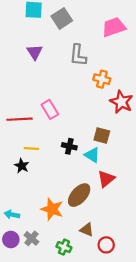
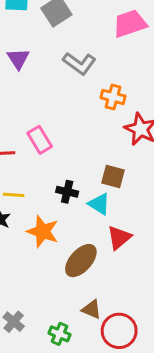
gray L-shape: (78, 55) -> (79, 63), turned -60
orange star: (52, 209) -> (43, 231), moved
red circle: (106, 245) -> (119, 331), size x1.5

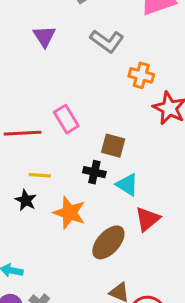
brown square: (113, 176) -> (113, 146), moved

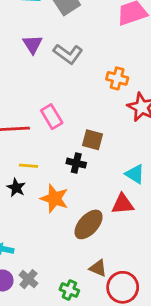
gray L-shape: (107, 41) -> (68, 54), moved
cyan triangle: (127, 185) -> (135, 174), moved
red triangle: (147, 219) -> (123, 204), turned 35

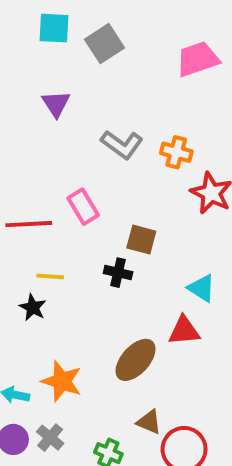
gray L-shape: (68, 54) -> (122, 144), moved
orange star: (54, 199) -> (62, 381), moved

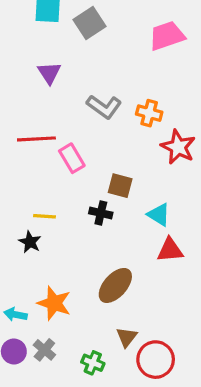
red line: (29, 224) -> (36, 139), moved
cyan triangle: (202, 288) -> (159, 215), moved
red triangle: (184, 331) -> (170, 250), moved
brown triangle: (149, 422) -> (127, 337), turned 45

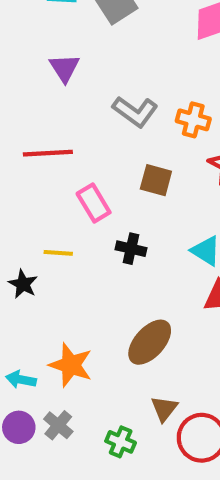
pink rectangle: (72, 158) -> (94, 203), moved
brown square: (120, 186) -> (156, 180), moved
black star: (30, 242) -> (23, 284), moved

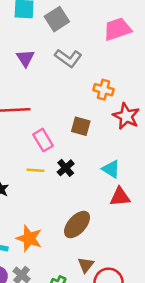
gray L-shape: (135, 112) -> (68, 58), moved
black cross: (131, 249) -> (66, 168), turned 36
yellow line: (58, 253) -> (35, 170), moved

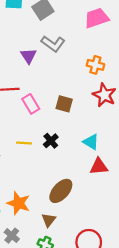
purple triangle: (25, 58) -> (28, 56), moved
orange cross: (104, 90) -> (95, 65), moved
pink rectangle: (43, 140) -> (31, 104), moved
brown triangle: (86, 265) -> (49, 220), moved

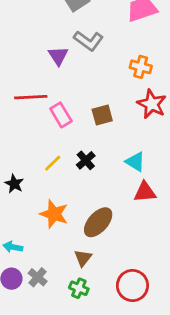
brown square: (64, 104) -> (102, 115), turned -30
yellow line: (24, 143) -> (53, 163), turned -48
orange star: (18, 203) -> (54, 214), moved

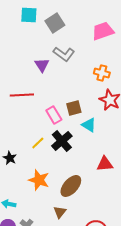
pink rectangle: (61, 115) -> (54, 115), moved
black cross: (86, 160) -> (62, 141), size x1.5
cyan triangle: (135, 162) -> (89, 125), moved

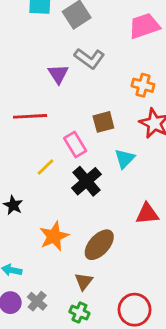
brown square: (74, 108) -> (103, 122), moved
cyan triangle: (89, 125) -> (125, 159), turned 42
yellow line: (38, 143) -> (46, 167), moved
orange star: (39, 180) -> (54, 236), turned 30

